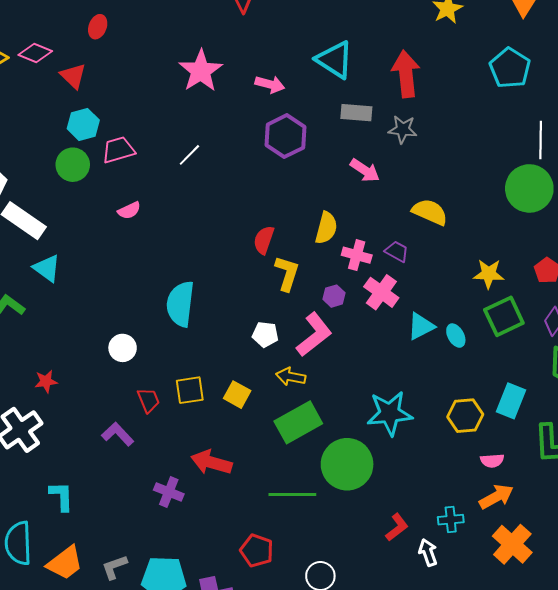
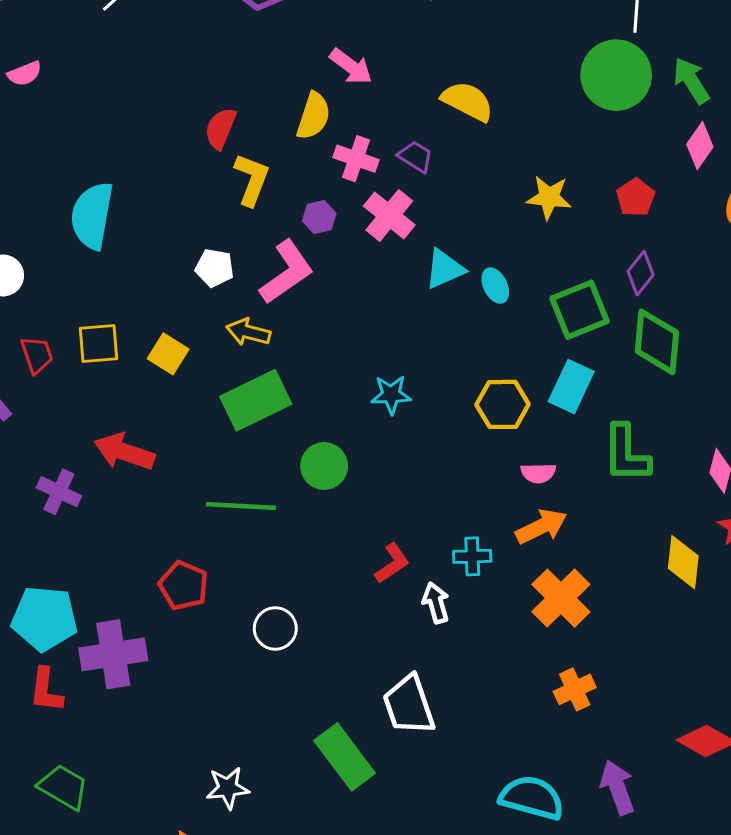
pink arrow: (365, 170) -> (351, 66), moved
green square: (504, 316) -> (579, 310), moved
cyan star: (390, 413) -> (391, 395), size x0.6
green circle: (347, 464) -> (324, 466), size x0.6

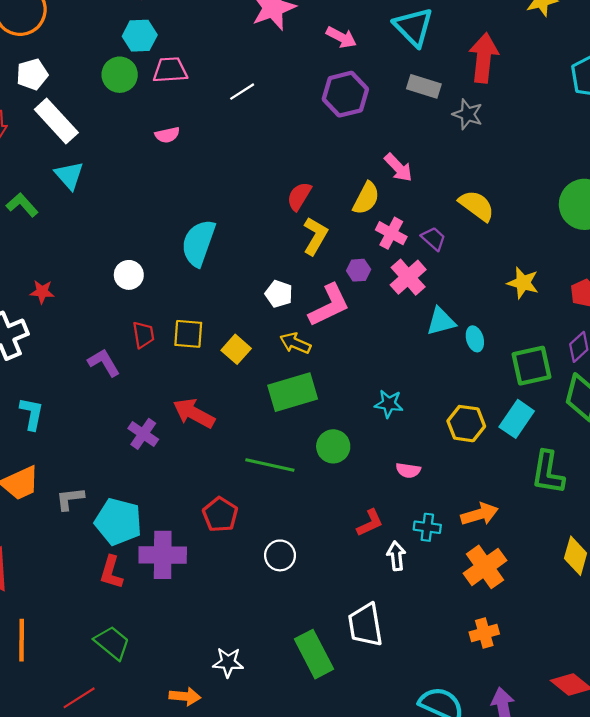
pink semicircle: (538, 473) -> (408, 470), moved

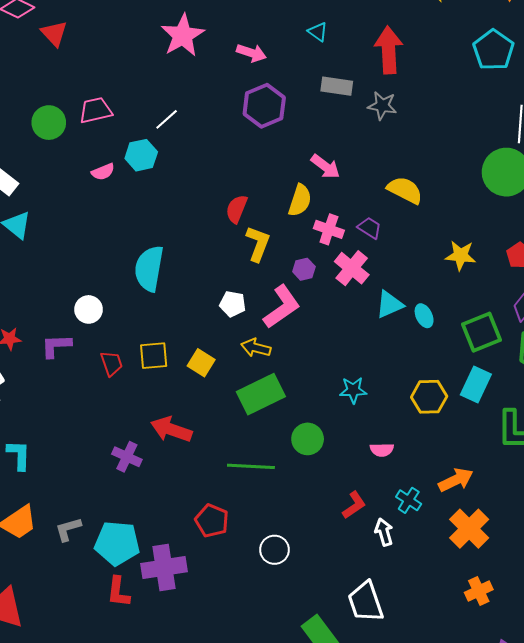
cyan triangle: (414, 27) -> (318, 32), size x0.5
cyan hexagon: (140, 36) -> (141, 155), moved
purple L-shape: (104, 363) -> (56, 346), moved, turned -52
cyan cross: (427, 527) -> (409, 500), turned 35

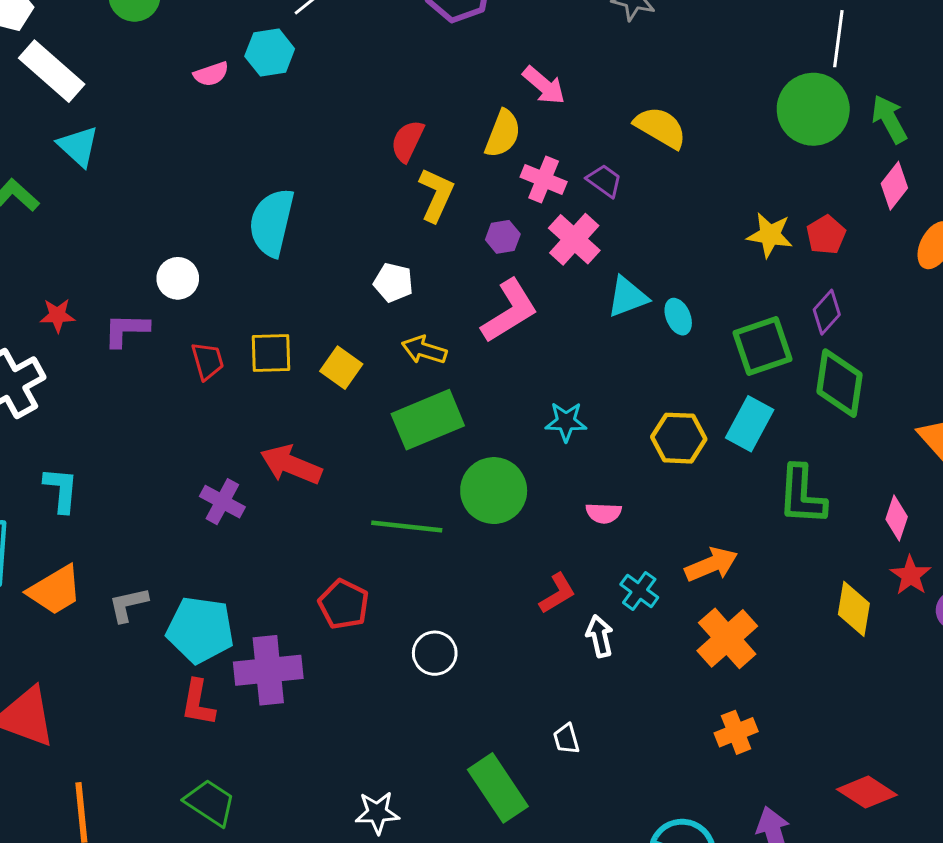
yellow star: (461, 256) -> (770, 235), moved
pink L-shape: (282, 307) -> (510, 311), moved
green circle: (308, 439) -> (494, 491), size x1.4
white trapezoid: (366, 602) -> (566, 739), size x0.5

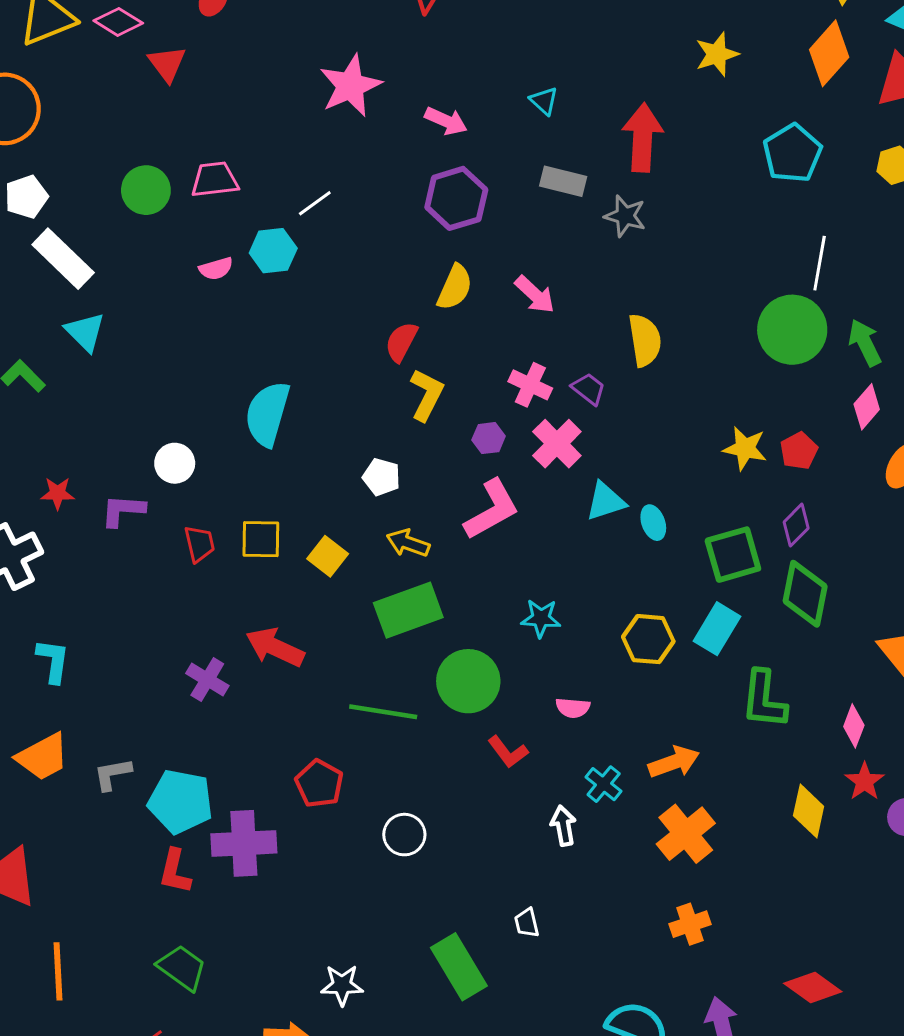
yellow semicircle: (660, 127) -> (645, 340), turned 48
yellow semicircle: (503, 134) -> (455, 287), moved
red L-shape: (557, 593) -> (508, 752), moved, turned 81

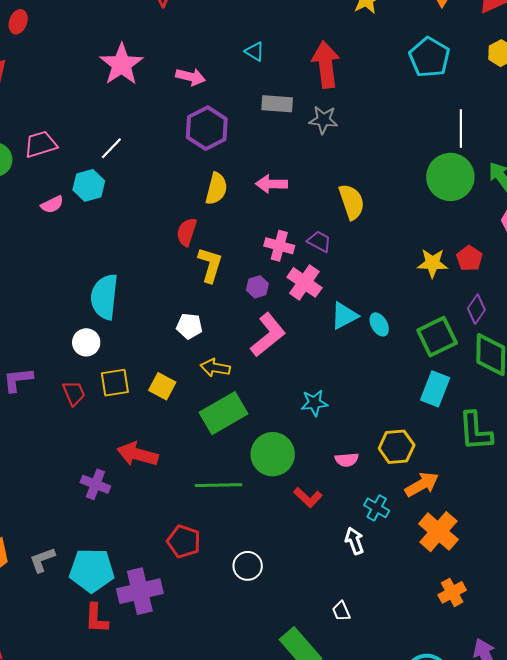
pink arrow: (535, 295) -> (272, 184), turned 148
white circle: (175, 463) -> (86, 342), moved
yellow hexagon: (648, 639) -> (397, 447), moved

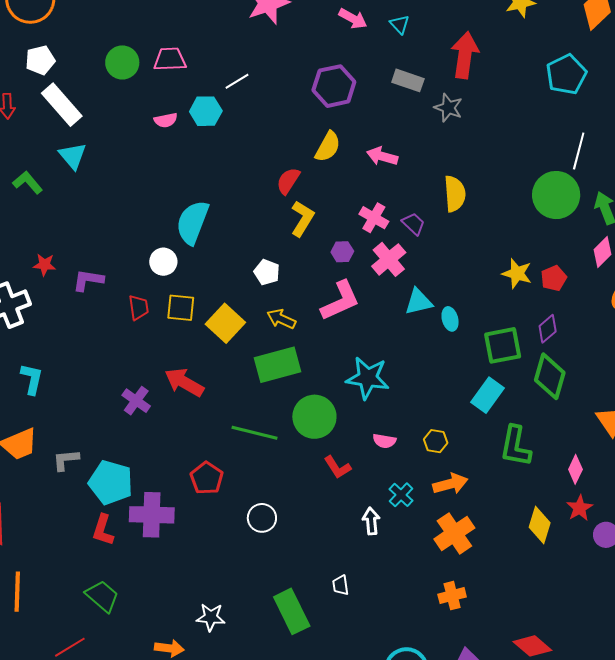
pink arrow: (191, 77) -> (353, 19), moved
yellow square: (162, 386) -> (225, 323), size x1.4
cyan star: (314, 403) -> (368, 378), size x1.6
yellow hexagon: (397, 447) -> (436, 441), size x0.7

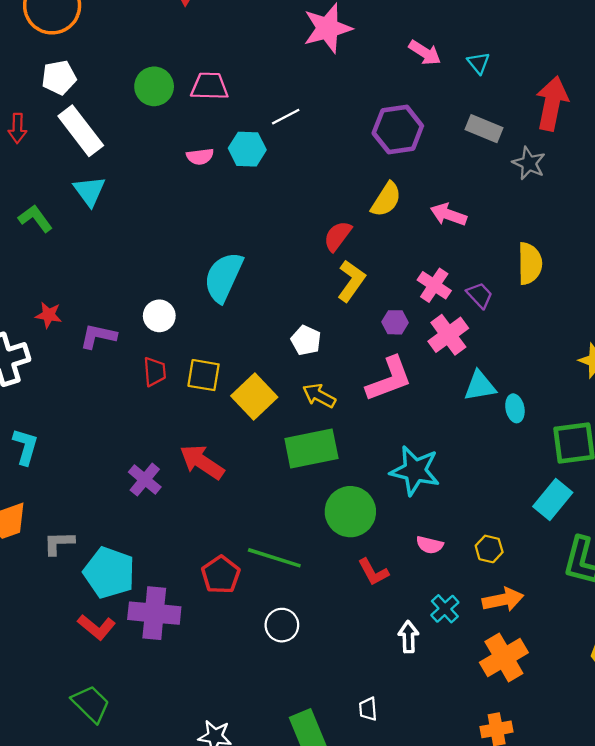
white circle: (163, 262) -> (159, 316), moved
green line: (255, 433) -> (274, 558), moved
red L-shape: (103, 530) -> (97, 627), turned -72

